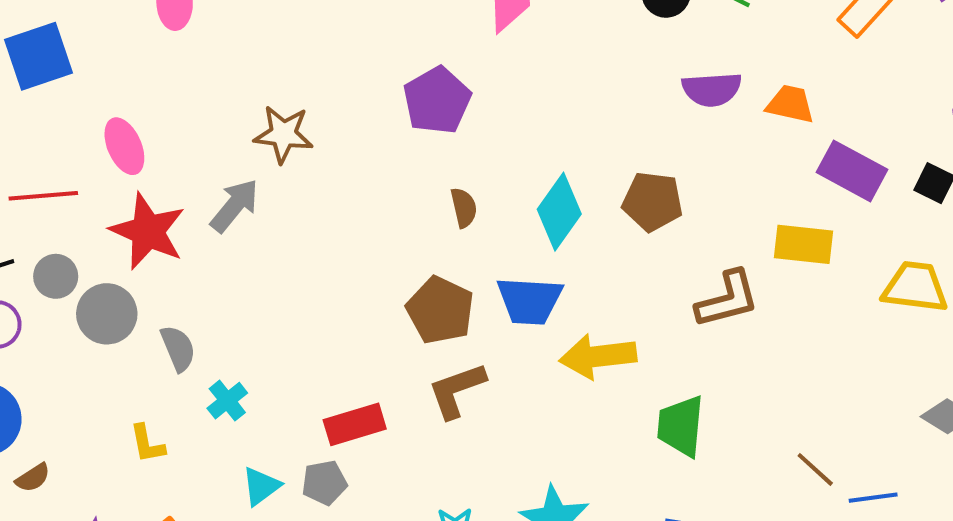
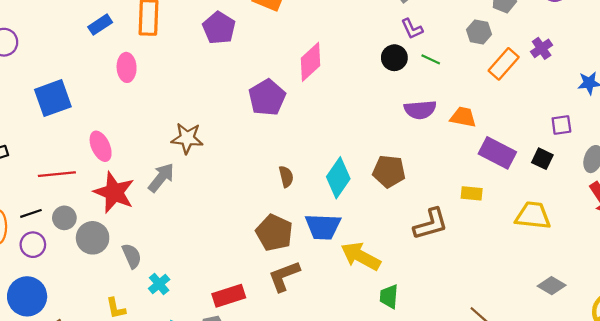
purple pentagon: (437, 100) -> (267, 98), moved
yellow rectangle: (803, 244) -> (472, 193), size x0.7
yellow arrow: (598, 356) -> (361, 256), turned 36
green trapezoid: (681, 426) -> (389, 297), moved, size x0.7

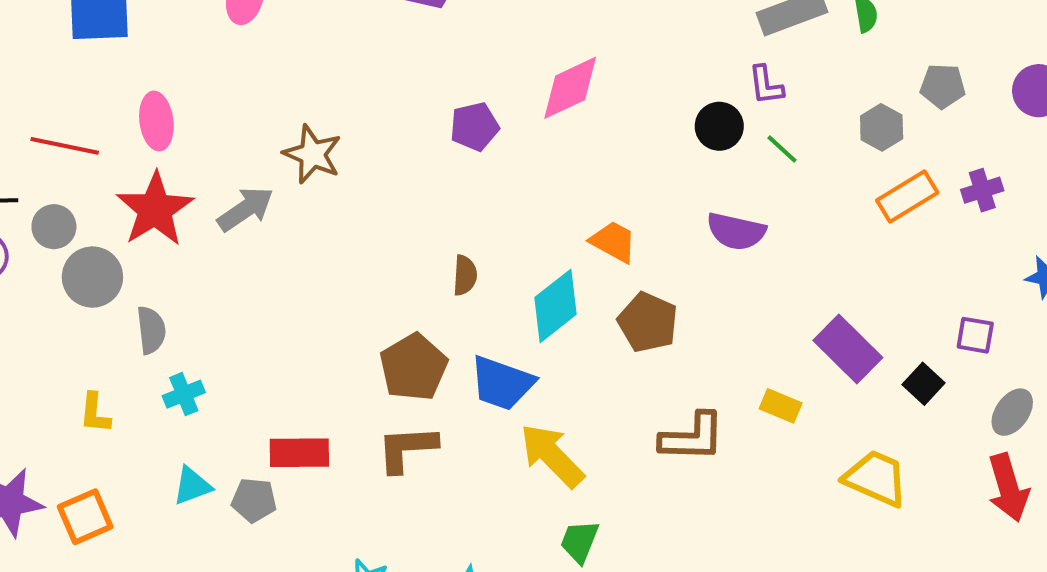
purple pentagon: (267, 98) -> (474, 126), size x0.7
orange trapezoid: (463, 117) -> (613, 242), moved

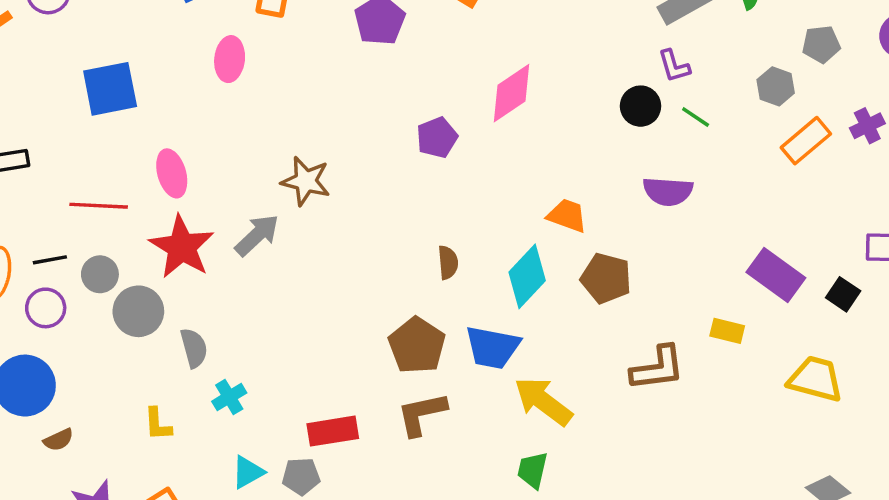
green trapezoid: (580, 542) -> (533, 470), moved

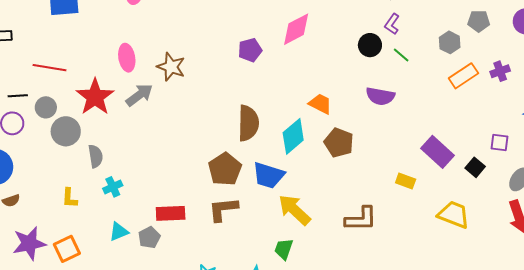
purple L-shape: (674, 66) -> (392, 24), turned 45
pink ellipse: (172, 173) -> (127, 58), moved
brown semicircle: (448, 262) -> (248, 123), size x1.8
brown L-shape: (658, 368) -> (361, 219), moved
gray pentagon: (301, 476) -> (149, 238), turned -30

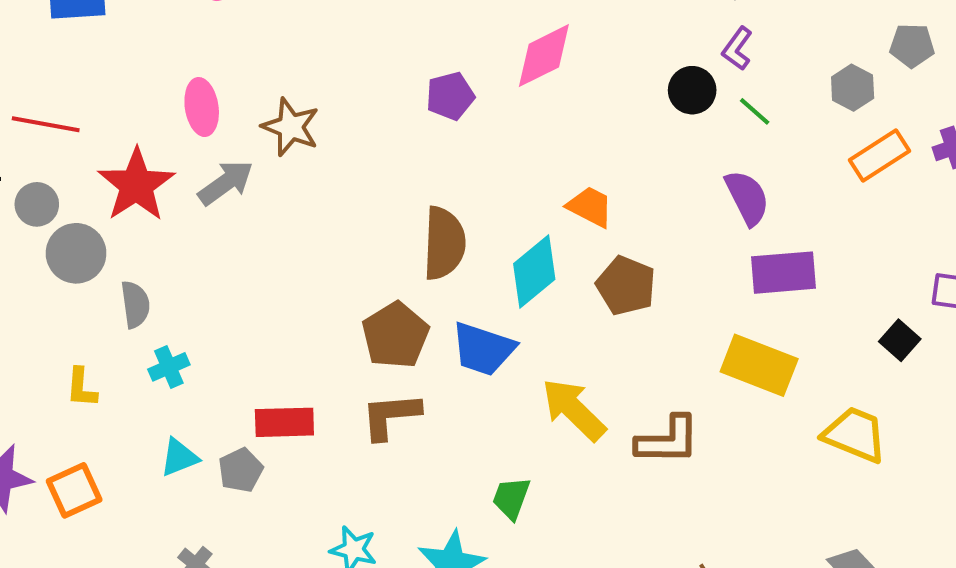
purple semicircle: (380, 96) -> (747, 198), moved, turned -128
purple rectangle: (437, 152) -> (783, 273), moved, turned -48
yellow rectangle: (406, 181) -> (759, 365), size x1.8
yellow arrow: (294, 210) -> (574, 410), moved

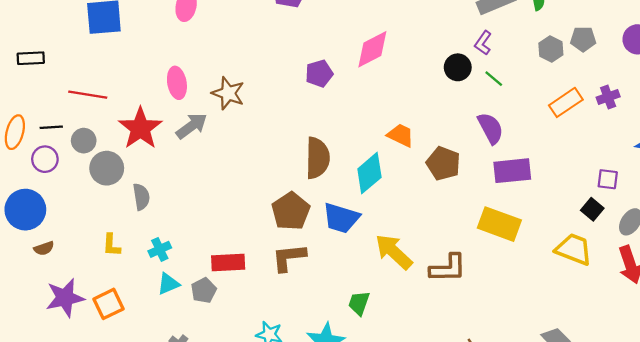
gray hexagon: (853, 88) -> (551, 49), moved
brown pentagon: (626, 286) -> (443, 163), moved
black square: (900, 340) -> (592, 209), moved
cyan cross: (169, 367) -> (160, 249), moved
yellow trapezoid: (855, 435) -> (574, 249), moved

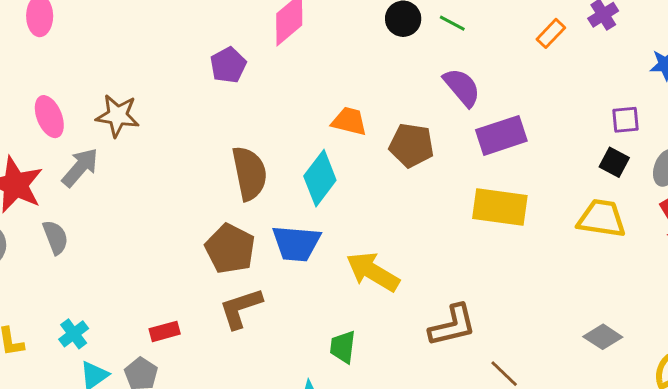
orange rectangle: (566, 102) -> (551, 33), size x0.7
gray semicircle: (141, 197) -> (55, 237), moved
red rectangle: (228, 262) -> (165, 331), size x0.7
brown L-shape: (448, 268) -> (452, 325), moved

